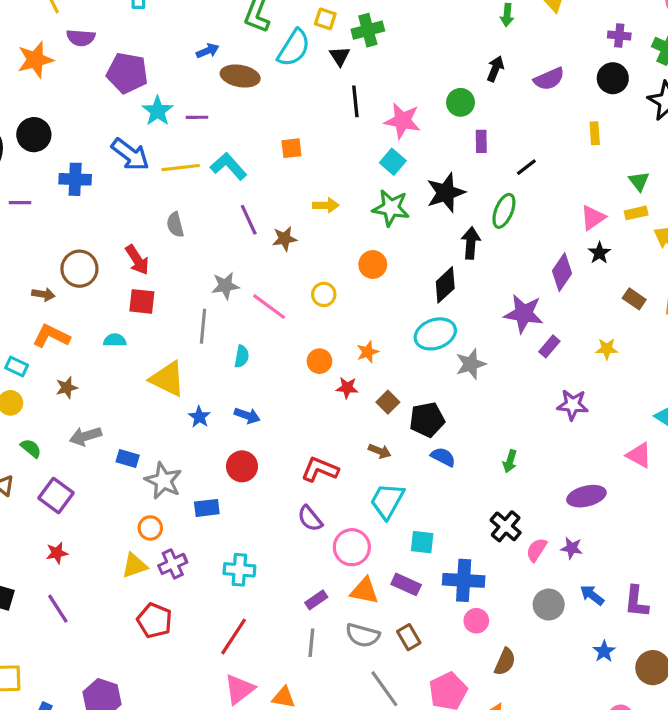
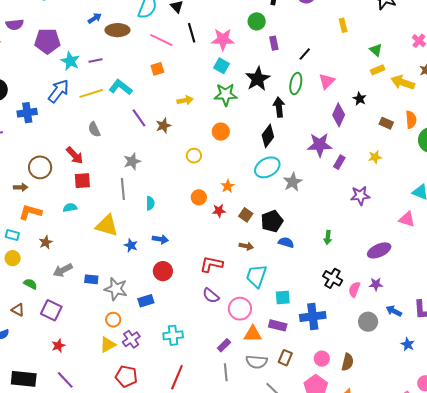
blue arrow: (130, 154) -> (58, 91), turned -80
pink triangle: (593, 218) -> (327, 81), moved
pink line: (269, 307) -> (161, 40), moved
pink circle: (476, 621) -> (322, 359), moved
brown rectangle: (409, 637) -> (285, 358), turned 63

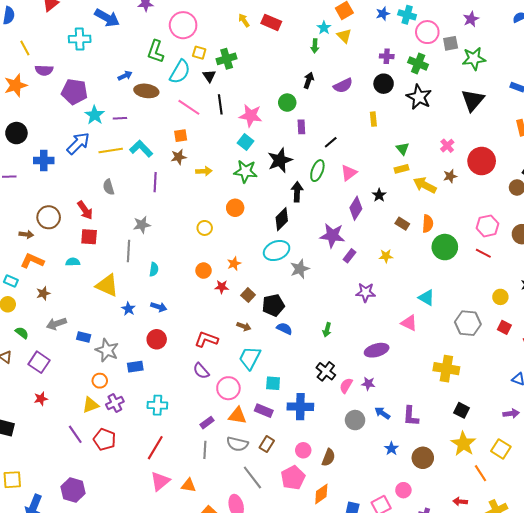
purple line: (139, 118) -> (155, 182), turned 30
brown star: (163, 126) -> (179, 157), moved
purple line: (65, 380) -> (75, 434), moved

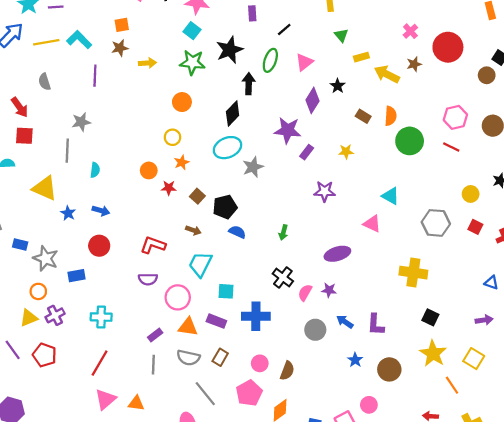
green triangle: (403, 149) -> (341, 35), moved
yellow circle: (205, 228) -> (172, 137), moved
purple semicircle: (201, 371) -> (148, 279), turned -48

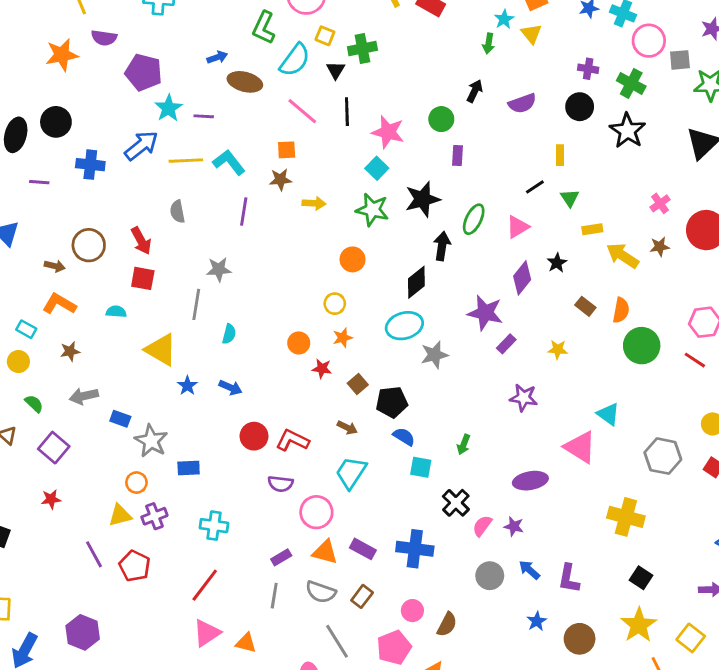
black line: (284, 29) -> (535, 187), moved
pink triangle: (372, 224) -> (580, 447), size x1.4
red circle: (99, 246) -> (254, 436), moved
cyan square: (226, 291) -> (421, 467), moved

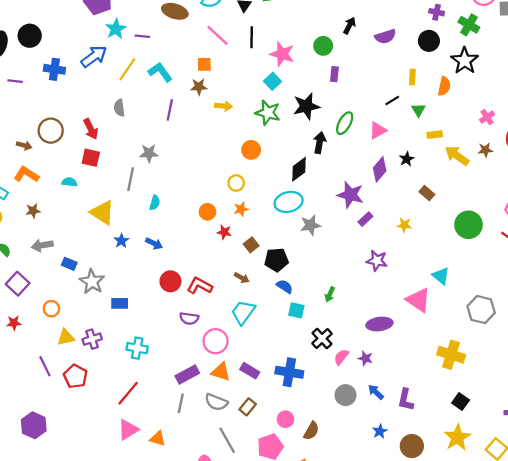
yellow line: (186, 161) -> (127, 69), turned -55
orange semicircle: (621, 310) -> (444, 86), moved
orange circle: (136, 483) -> (51, 309), moved
purple rectangle: (281, 557) -> (187, 375), size x1.5

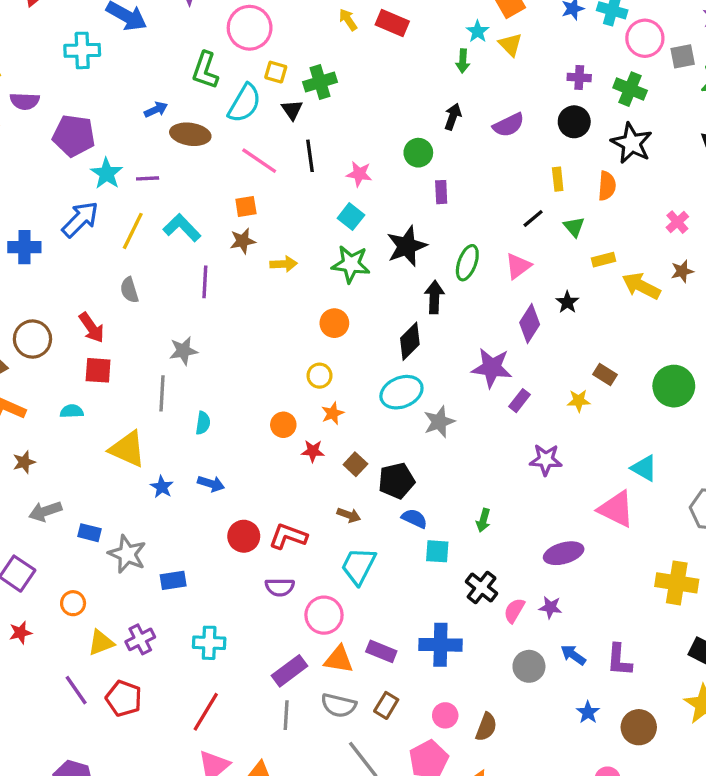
pink star: (282, 54) -> (359, 174), size x0.7
brown rectangle: (427, 193) -> (605, 374), moved

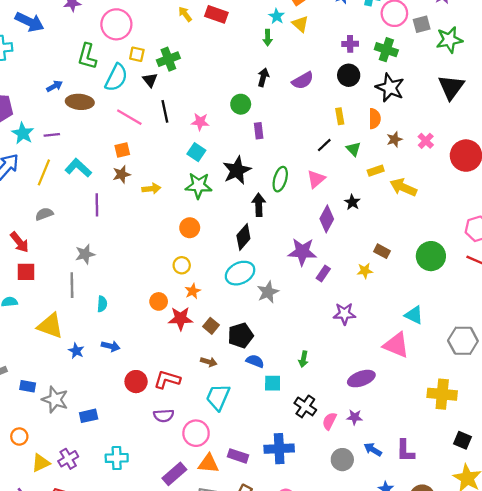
brown star: (682, 271) -> (394, 139), moved
gray semicircle: (129, 290) -> (44, 214), turned 90
red star: (313, 451) -> (181, 319), size x1.5

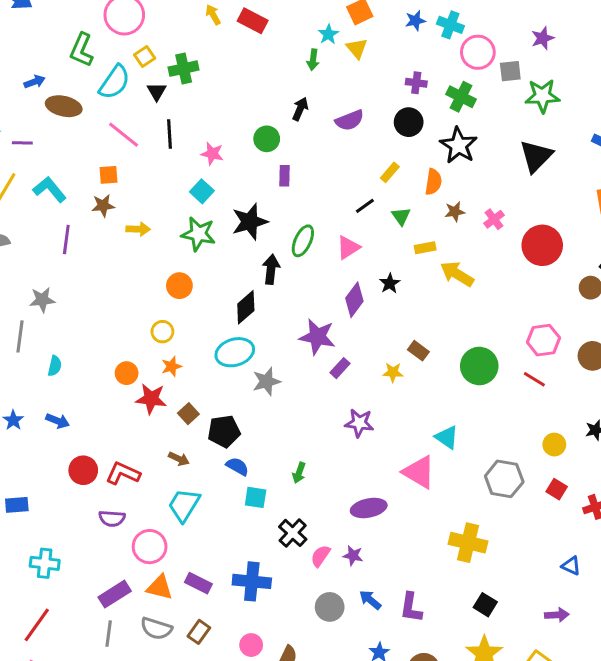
yellow square: (137, 54) -> (145, 56), turned 35
yellow rectangle: (340, 116) -> (390, 172), turned 42

